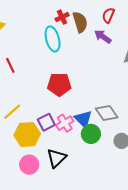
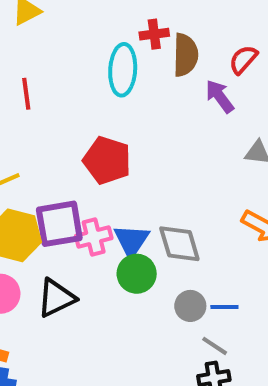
purple square: (46, 122) -> (59, 224), size x1.4

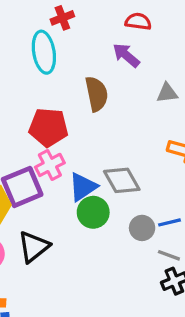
brown semicircle: (185, 55) -> (97, 94), moved
red semicircle: (243, 60) -> (138, 21), turned 70
pink cross: (94, 237) -> (50, 165), moved
blue triangle: (131, 241) -> (83, 187), turned 36

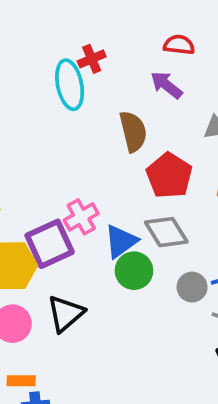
red cross: (62, 18) -> (92, 59), moved
red pentagon: (48, 127) -> (169, 176), moved, turned 30

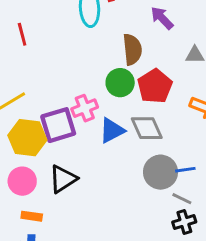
green circle: (134, 271) -> (120, 83), moved
gray circle: (192, 287) -> (161, 172), size x1.5
orange rectangle: (21, 381) -> (32, 216), moved

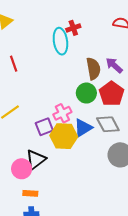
purple arrow: (162, 18) -> (114, 65), moved
purple square: (58, 125) -> (44, 127), size x0.7
yellow hexagon: (27, 138) -> (64, 136), moved
black triangle: (63, 179) -> (36, 160), moved

